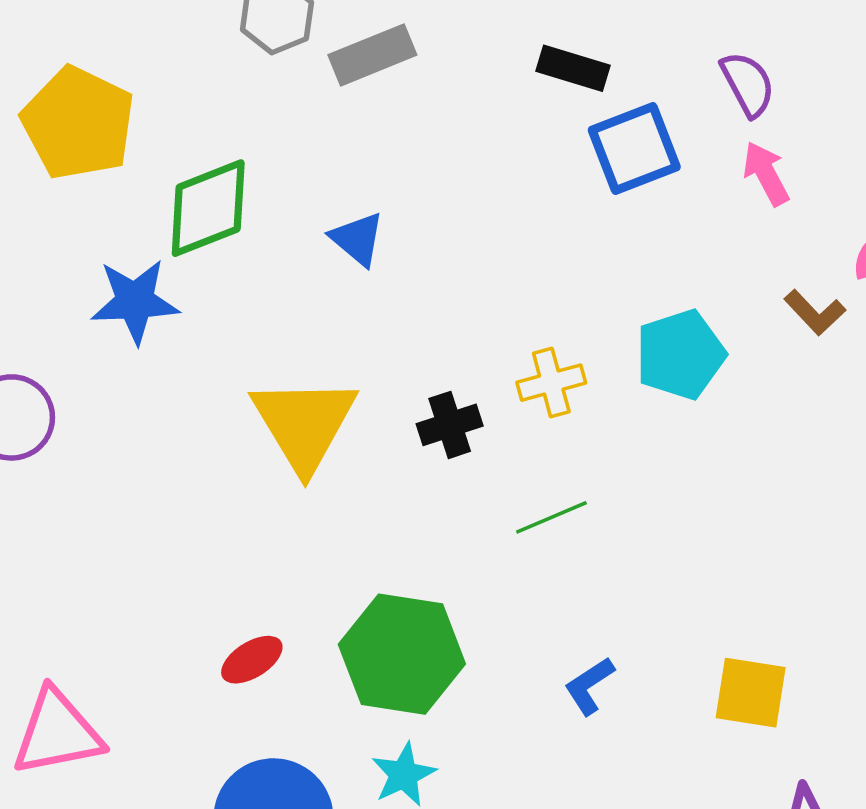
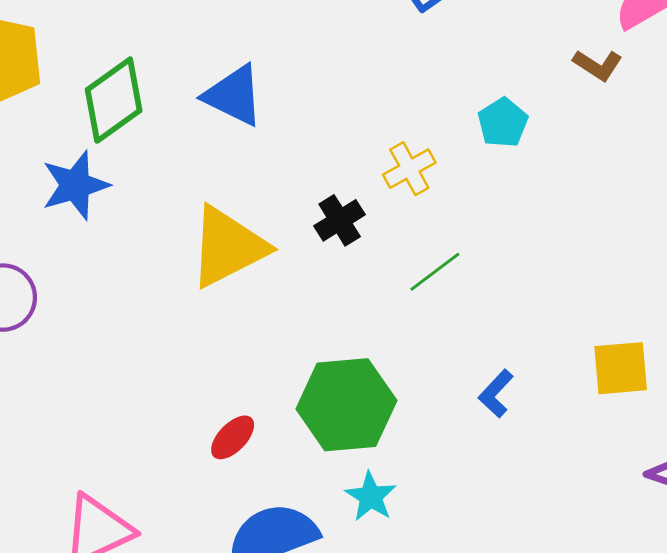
blue triangle: (357, 239) -> (234, 95), size x1.4
cyan pentagon: (680, 354) -> (503, 123), size x0.7
yellow triangle: (304, 424) -> (228, 247), turned 48

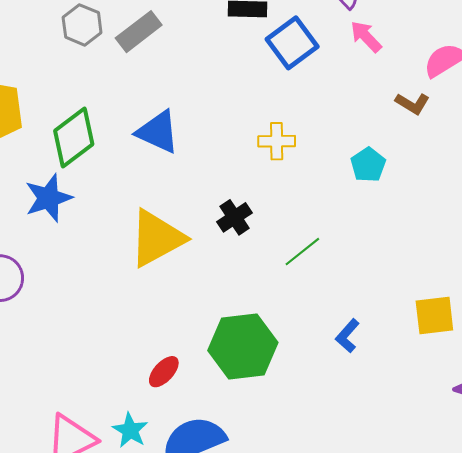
cyan pentagon: (503, 123) -> (368, 165), moved
yellow cross: (409, 169) -> (277, 141), moved, turned 30
cyan star: (371, 497) -> (130, 430), moved

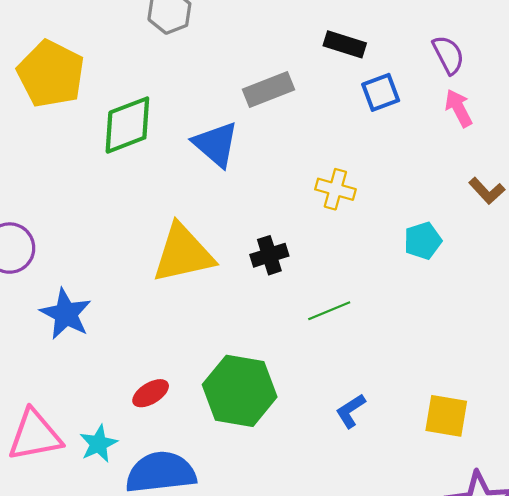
gray rectangle: (139, 32) -> (268, 90), moved
blue square: (292, 43) -> (381, 92), size x0.7
blue star: (49, 198) -> (66, 314), moved, turned 30

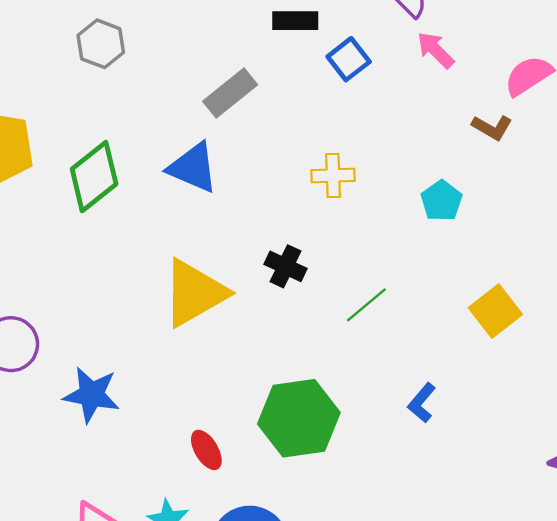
black cross: (269, 255) -> (285, 266), turned -30
red ellipse: (151, 393) -> (206, 450), turned -72
yellow square: (446, 416) -> (495, 311), moved, turned -30

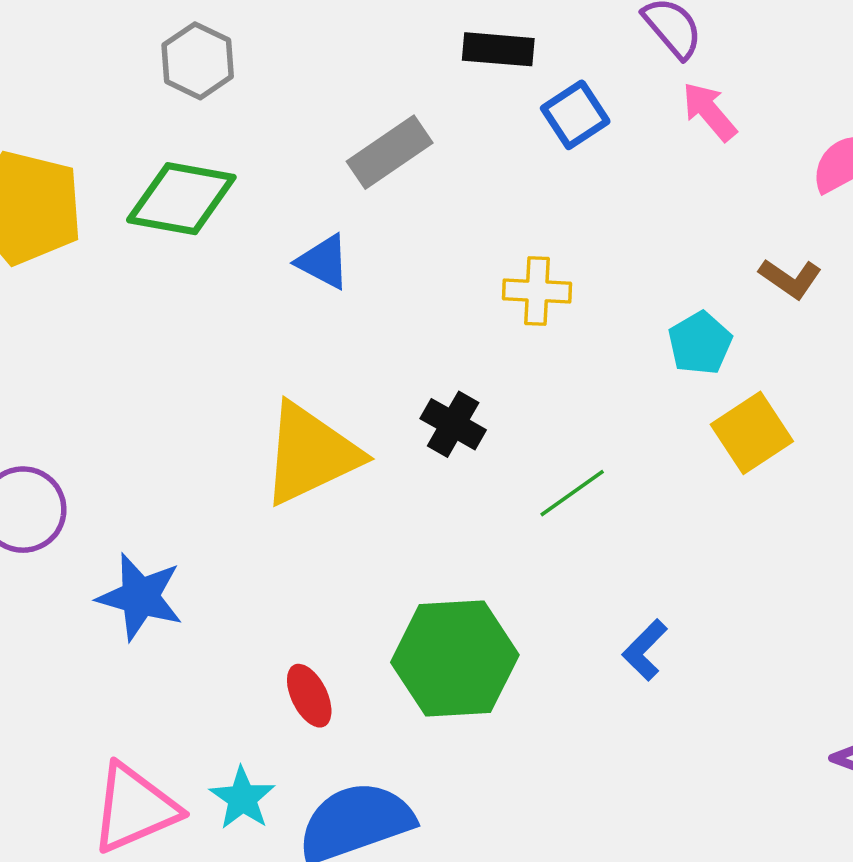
brown L-shape: (492, 127) -> (790, 278), moved
blue triangle: (193, 168) -> (323, 262), size x0.7
green diamond: (94, 177) -> (181, 199), moved, turned 44
yellow square: (495, 311) -> (752, 433), moved

